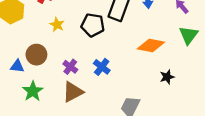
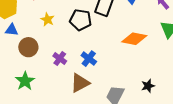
blue triangle: (17, 66) -> (12, 30), moved
black star: (167, 77) -> (148, 86), moved
brown triangle: (73, 92) -> (80, 83), moved

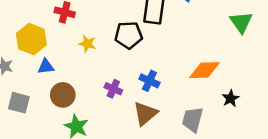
orange diamond: (134, 39) -> (204, 70), moved
brown circle: (28, 47) -> (63, 95), moved

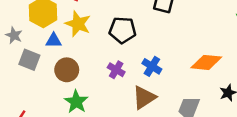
black pentagon: (129, 35) -> (123, 30), moved
yellow star: (87, 44) -> (78, 24), moved, size x1.5
gray square: (19, 103) -> (29, 60), moved

